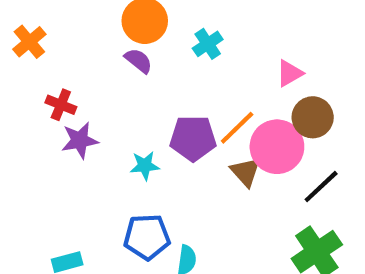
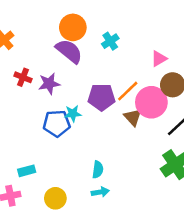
purple semicircle: (138, 61) -> (69, 51), size x1.6
purple star: (80, 140) -> (49, 84), moved
blue pentagon: (147, 237) -> (57, 123), moved

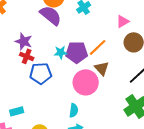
red cross: (23, 77) -> (27, 56), moved
purple star: (49, 84) -> (24, 41), moved, turned 30
pink circle: (151, 102) -> (86, 82), moved
cyan star: (73, 113) -> (61, 52), moved

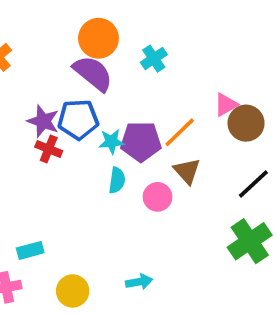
pink triangle: (123, 21) -> (226, 105), moved
blue pentagon: (41, 73) -> (78, 119), moved
pink circle: (86, 82) -> (157, 197), size x0.6
cyan semicircle: (74, 110) -> (117, 180), moved

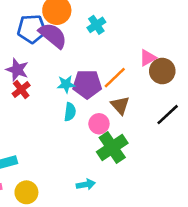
blue pentagon: (78, 119) -> (32, 29), moved
red cross: (49, 149) -> (21, 89), turned 30
green cross: (250, 241) -> (112, 148), moved
yellow circle: (73, 291) -> (26, 192), moved

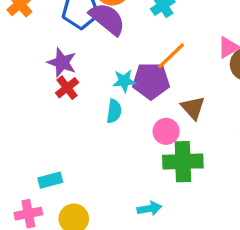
orange line: (115, 78) -> (171, 56), moved
cyan semicircle: (70, 112) -> (114, 111), moved
green cross: (112, 148) -> (183, 162), turned 32

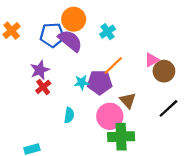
purple star: (62, 62) -> (40, 70), turned 30
cyan semicircle: (114, 111) -> (69, 115), moved
pink circle: (166, 131) -> (110, 116), size x1.5

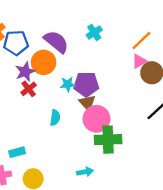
orange circle: (74, 19) -> (44, 62), moved
blue pentagon: (52, 35) -> (16, 43), moved
orange line: (113, 66) -> (141, 41), moved
brown triangle: (128, 101) -> (87, 103), moved

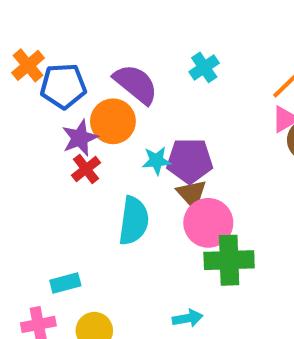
cyan semicircle: (55, 118) -> (134, 221), size x1.6

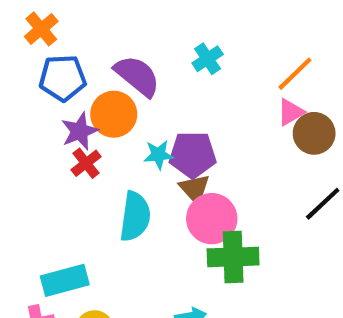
orange cross: (28, 65) -> (41, 29), moved
cyan rectangle: (65, 283) -> (65, 280), size x1.5

